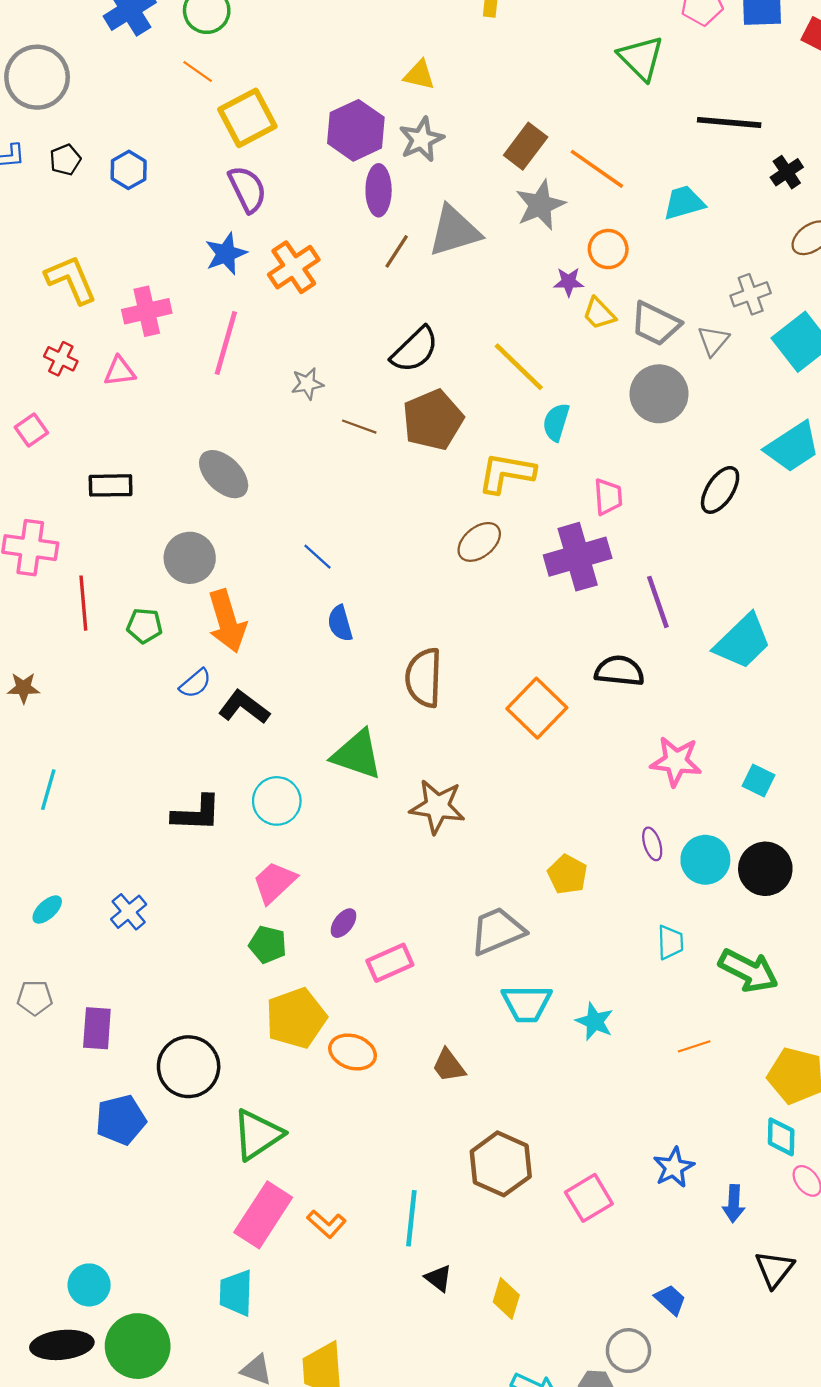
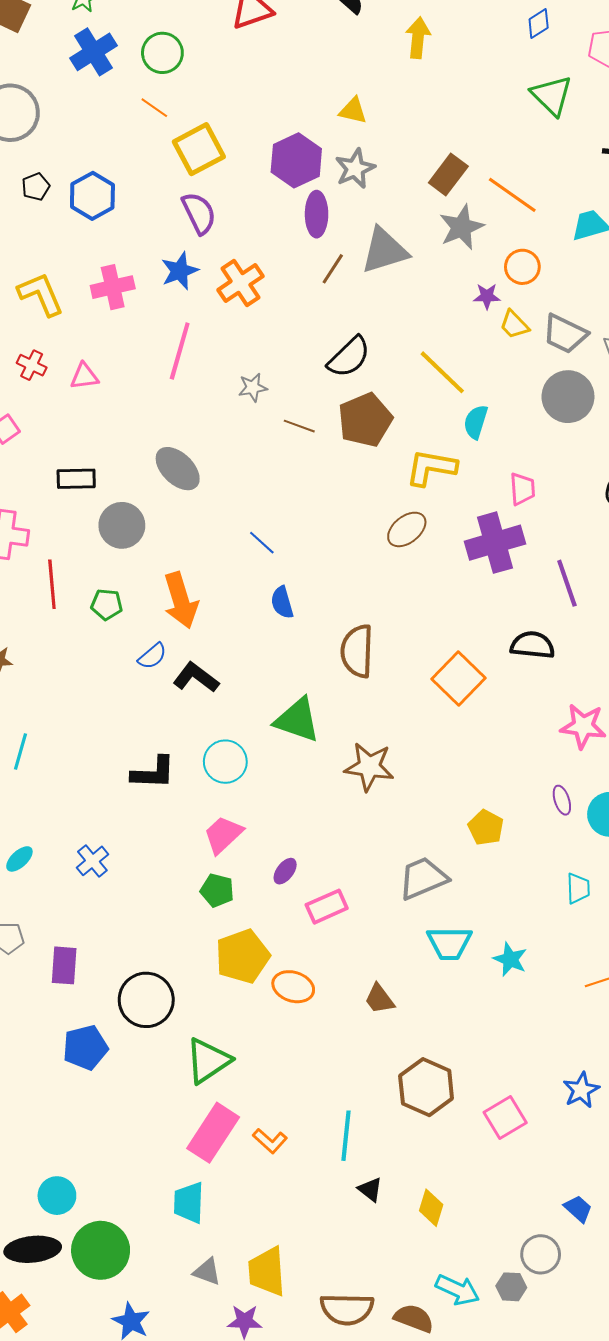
blue hexagon: (129, 170) -> (92, 196), size x1.4
pink cross: (147, 311) -> (113, 287), moved
gray circle: (190, 558) -> (122, 525), moved

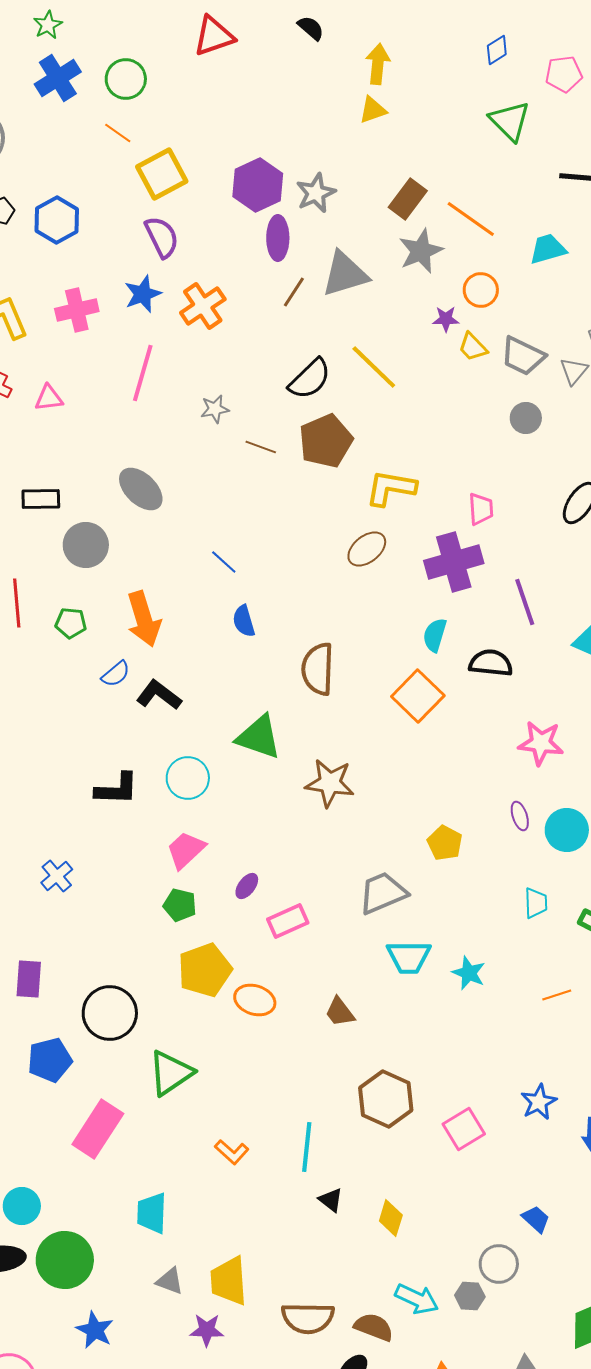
yellow triangle: (353, 111) -> (373, 110), moved, turned -32
yellow line: (442, 372) -> (374, 367), moved
gray circle: (568, 397) -> (526, 418), size x0.6
cyan semicircle: (476, 422) -> (435, 635), moved
pink rectangle: (213, 1133) -> (98, 1129), moved

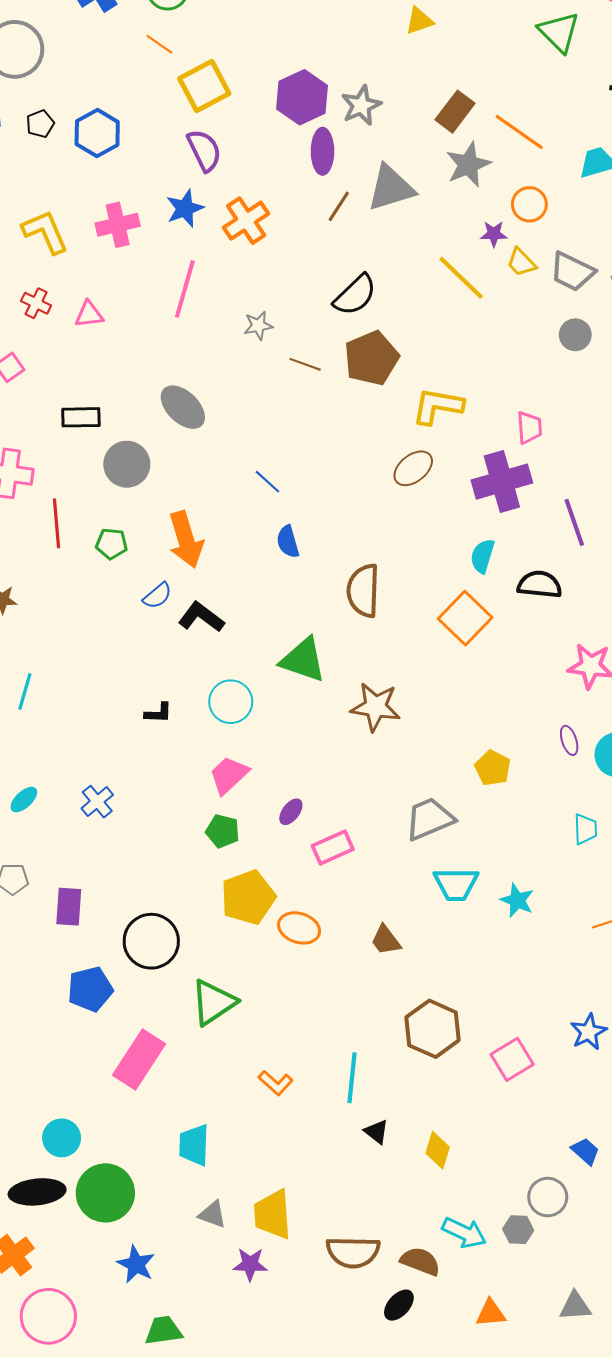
yellow line: (374, 367) -> (461, 278), moved
black L-shape: (117, 789) -> (158, 713), size x0.6

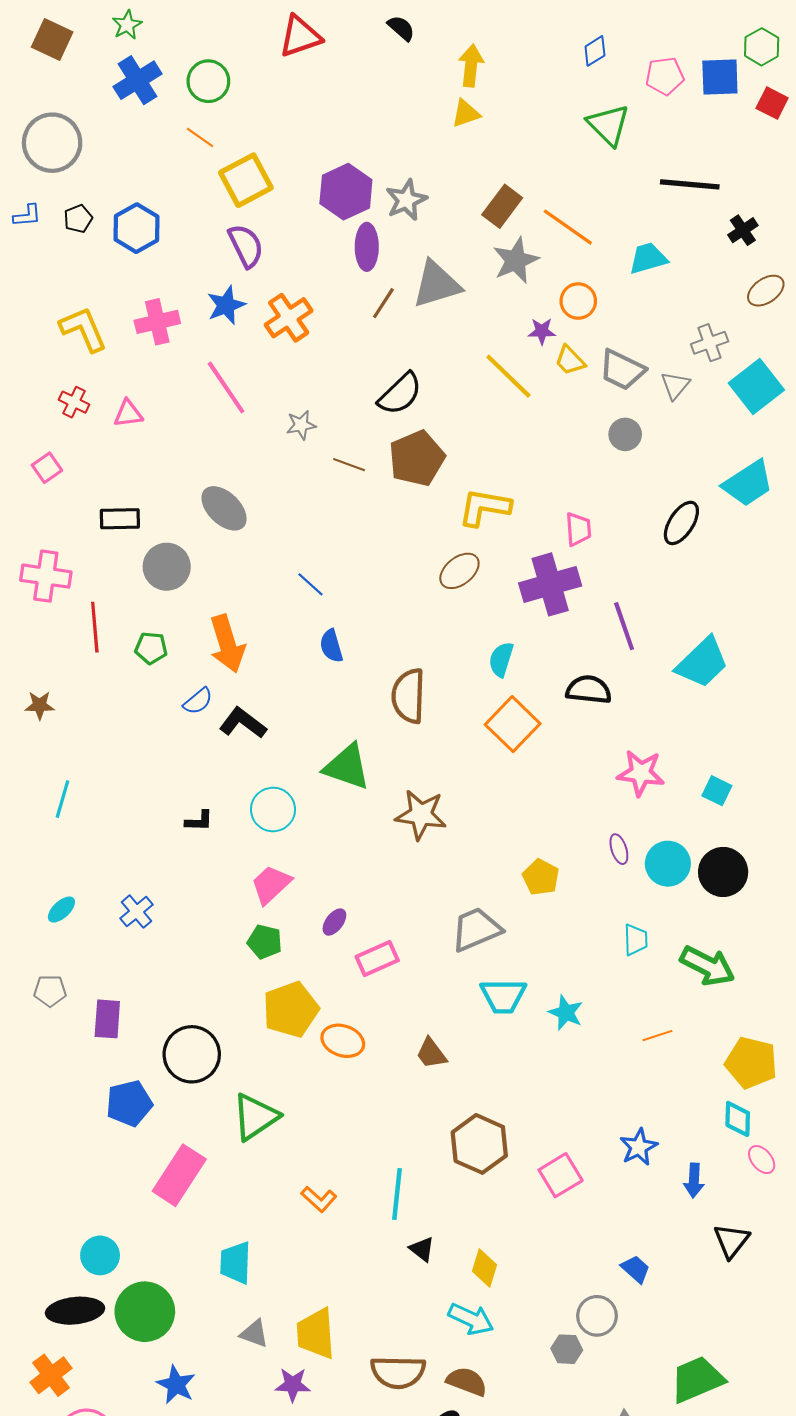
pink line: (185, 289) -> (226, 388), turned -50
cyan semicircle: (482, 556) -> (501, 659), moved
cyan arrow: (464, 1233) -> (471, 1319), moved

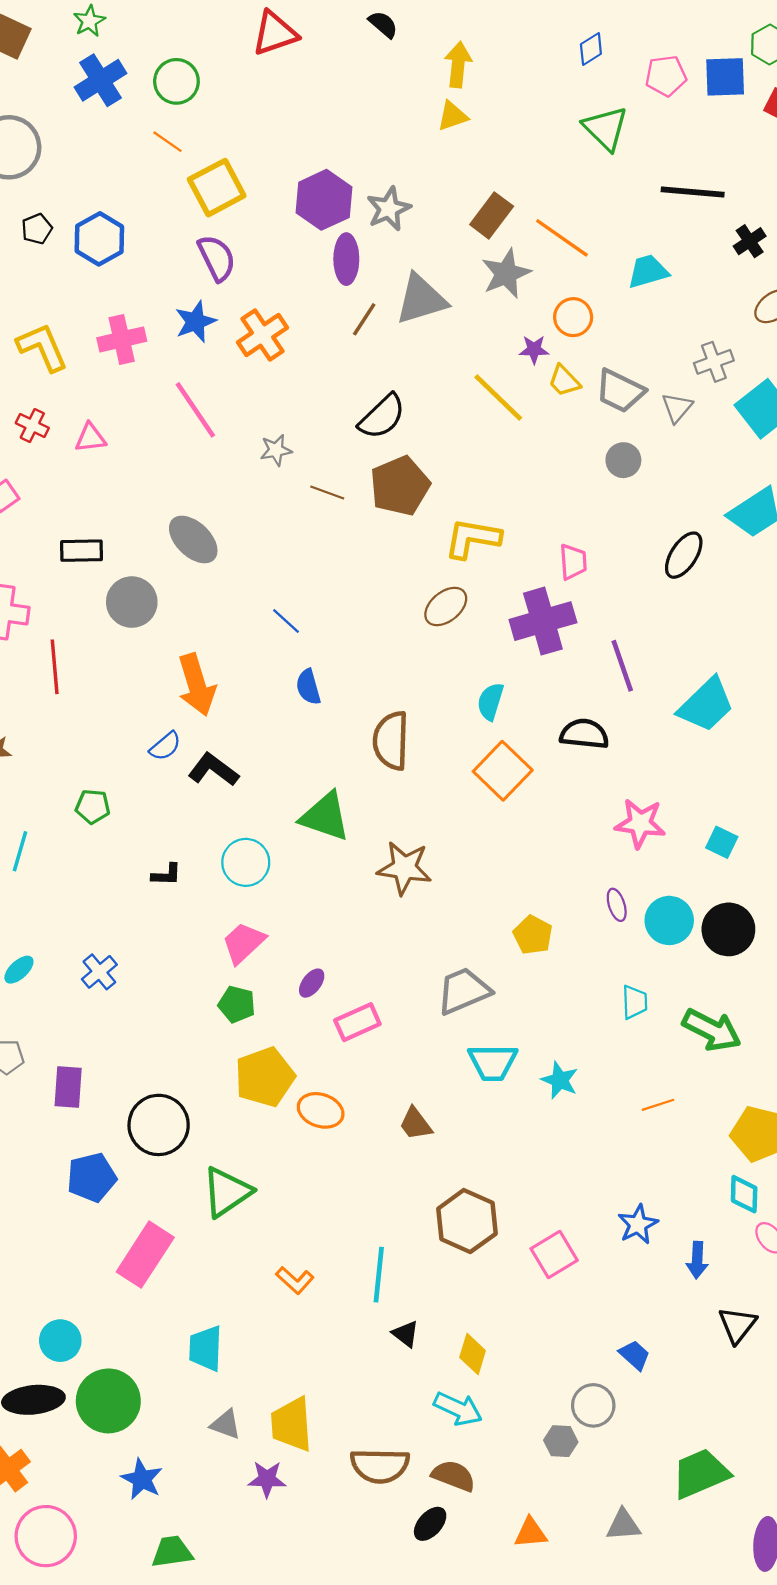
green pentagon: (151, 648) -> (93, 807), moved

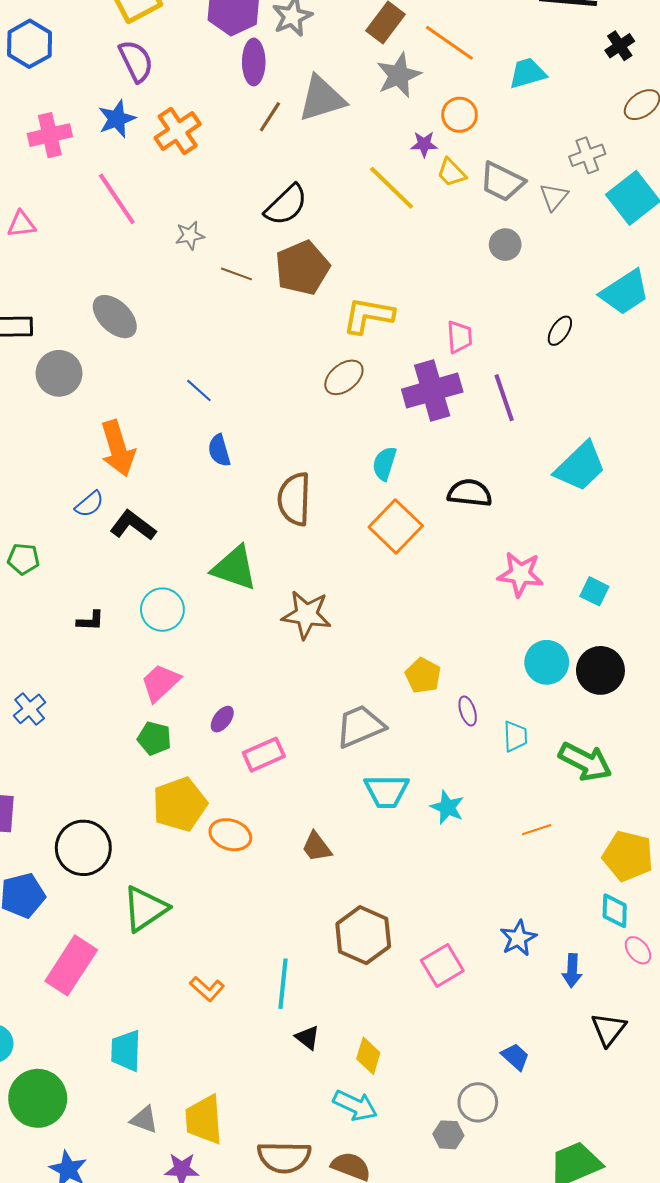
black ellipse: (684, 555) -> (560, 331), size x0.7
purple line: (622, 666) -> (504, 398), moved
purple ellipse: (617, 905) -> (468, 711), moved

